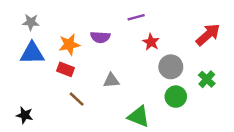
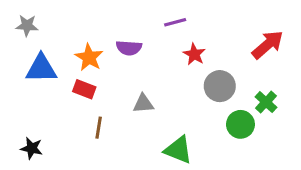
gray star: (31, 22) -> (27, 26), moved
orange star: (69, 45) -> (89, 57), turned -30
green circle: (176, 97) -> (240, 124), moved
brown line: (77, 99) -> (99, 128), turned 56

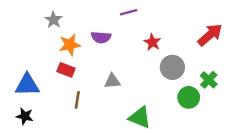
purple line: (175, 22) -> (129, 12), moved
gray star: (27, 26) -> (53, 20), moved, turned 30
orange star: (89, 57) -> (70, 45), turned 30
blue triangle: (41, 69) -> (27, 85), moved

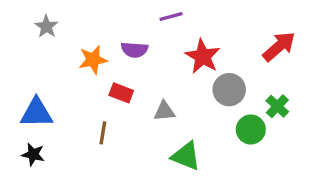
gray star: (53, 20) -> (46, 27), moved
red star: (152, 42) -> (203, 56), size x1.5
red rectangle: (66, 70) -> (121, 93), moved
gray triangle: (112, 81) -> (164, 111), moved

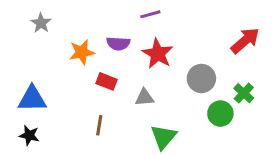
red star: (203, 56) -> (158, 54), moved
brown line: (103, 133) -> (99, 125), moved
green triangle: (186, 156) -> (163, 137), turned 48

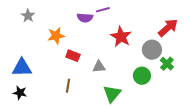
purple semicircle: (118, 43) -> (85, 18), moved
red star: (158, 54) -> (121, 37), moved
gray circle: (201, 78) -> (152, 50), moved
green circle: (220, 114) -> (142, 76), moved

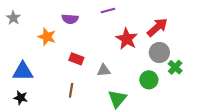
gray star: (28, 16) -> (13, 18), moved
purple semicircle: (85, 18) -> (70, 19), moved
red arrow: (168, 28) -> (157, 27), moved
orange star: (56, 36) -> (47, 37), moved, turned 30

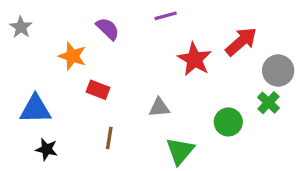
purple semicircle: (70, 19) -> (108, 29), turned -140
gray circle: (159, 53) -> (278, 71), moved
red rectangle: (76, 59) -> (98, 90), moved
black star: (21, 98) -> (47, 149), moved

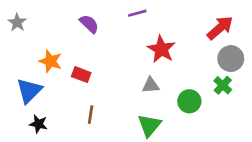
red arrow: (241, 42) -> (220, 28), moved
orange star: (72, 56) -> (50, 61), moved
gray triangle: (159, 107) -> (151, 85), moved
blue triangle: (35, 109) -> (29, 91), turned -44

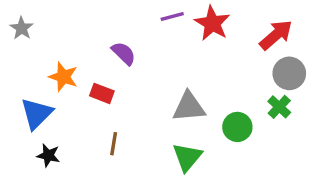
purple semicircle: (89, 24) -> (124, 53), moved
red star: (161, 49) -> (212, 23), moved
gray triangle: (151, 85) -> (189, 107), size x1.5

